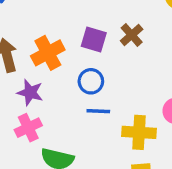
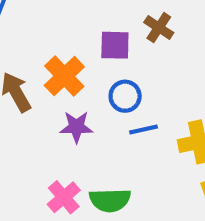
purple star: (30, 92) -> (76, 127), moved
pink cross: (28, 128) -> (64, 197), moved

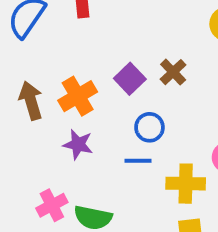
purple square: (115, 45) -> (130, 79), turned 32
blue circle: (125, 96) -> (149, 127), moved

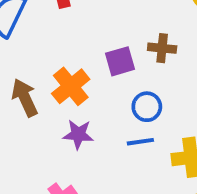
brown cross: (173, 72) -> (162, 48), turned -32
purple square: (130, 79) -> (120, 61), turned 36

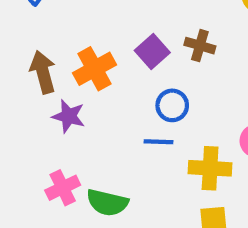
purple square: (120, 61) -> (152, 52), turned -36
purple star: (78, 134) -> (69, 116), moved

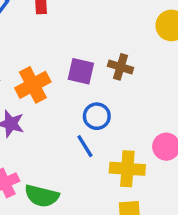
purple square: (152, 52) -> (81, 71), turned -36
blue line: (159, 142) -> (85, 146), turned 55

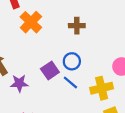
purple square: (81, 71) -> (50, 70), moved, turned -30
orange cross: (33, 85) -> (31, 22), moved

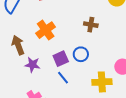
orange cross: (31, 22) -> (46, 30), moved
blue line: (70, 82) -> (63, 78), moved

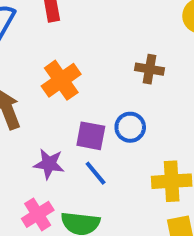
purple square: (61, 59) -> (91, 136), turned 35
purple star: (32, 65) -> (49, 164), moved

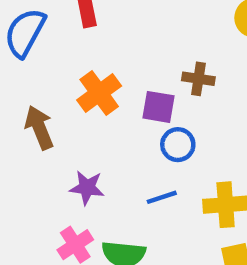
purple square: (91, 136) -> (158, 107), moved
blue line: (96, 173) -> (162, 197), moved, turned -68

